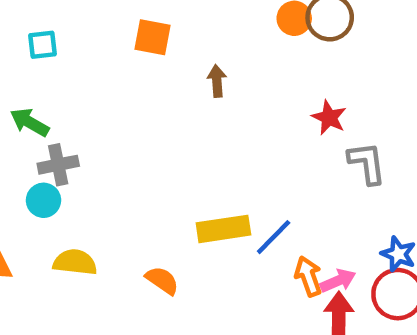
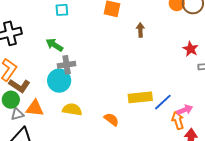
cyan circle: (43, 200) -> (59, 81), size x1.5
pink arrow: (338, 281) -> (185, 110), moved

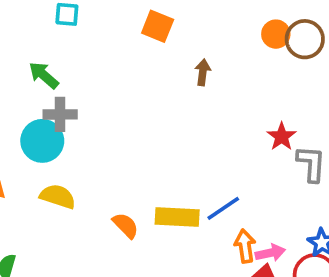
red star: (191, 49) -> (282, 137), moved
yellow rectangle: (140, 97) -> (177, 217), moved
pink arrow: (185, 110) -> (270, 253), moved

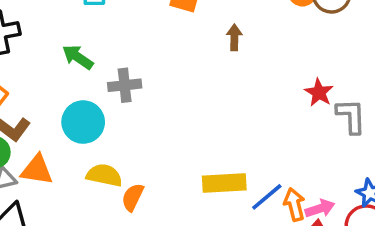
gray cross: (60, 114) -> (125, 85), moved
blue line: (223, 208) -> (267, 197), moved
orange semicircle: (126, 225) -> (133, 197), moved, turned -104

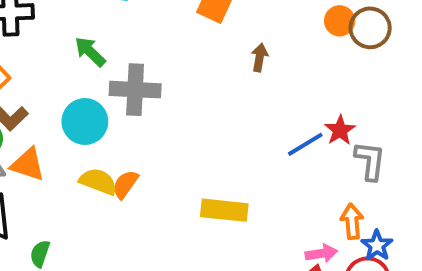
gray cross: (125, 85) -> (135, 90), size x1.4
orange semicircle: (133, 197) -> (125, 184), moved
blue line: (267, 197) -> (305, 144), moved
orange arrow: (294, 204) -> (352, 221), moved

